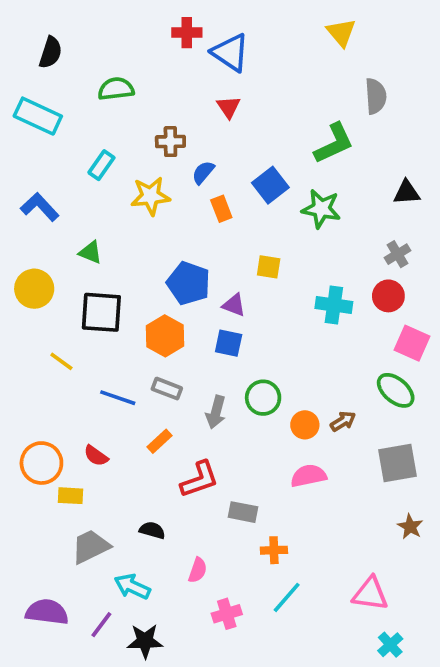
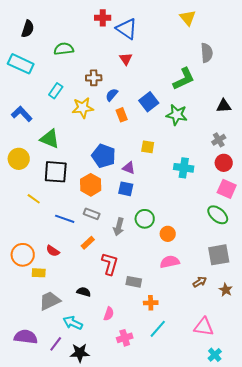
green triangle: (91, 252) -> (50, 139), size x1.5
red circle: (388, 296) -> (224, 163), moved
brown arrow: (343, 421) -> (200, 282), moved
red L-shape: (199, 479) -> (110, 264), turned -55

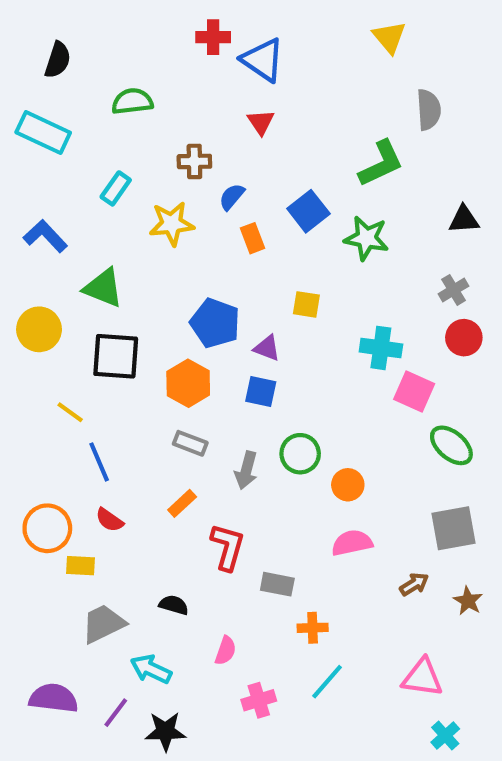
pink square: (227, 189) -> (414, 392), moved
blue line: (65, 219) -> (99, 462), moved, turned 48

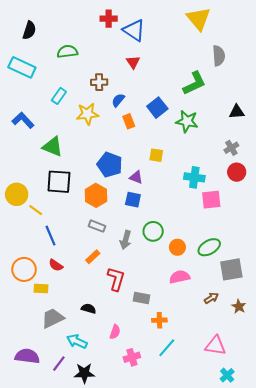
yellow triangle: (389, 37) -> (199, 19), size x1.4
yellow circle: (39, 329) -> (17, 194), moved
pink square: (414, 392) -> (211, 200), turned -30
green ellipse: (451, 445) -> (209, 247), moved, turned -70

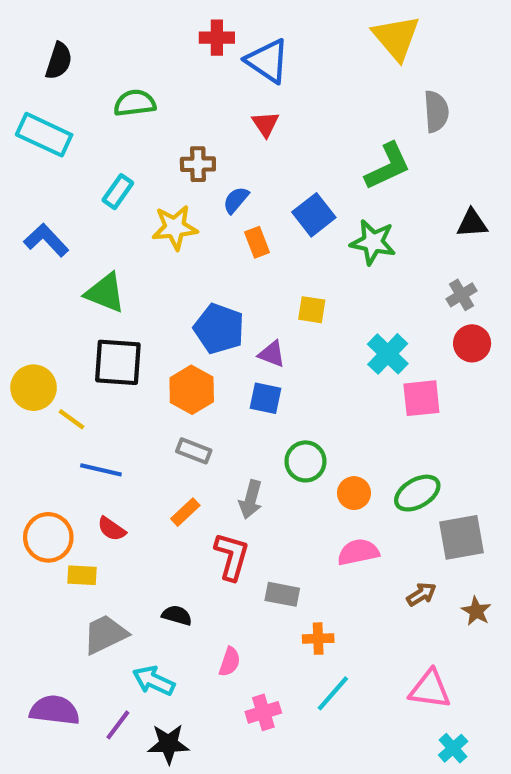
cyan cross: (194, 177) -> (388, 354), turned 36
blue line: (50, 236) -> (101, 470), turned -54
gray arrow: (126, 240) -> (251, 499), moved

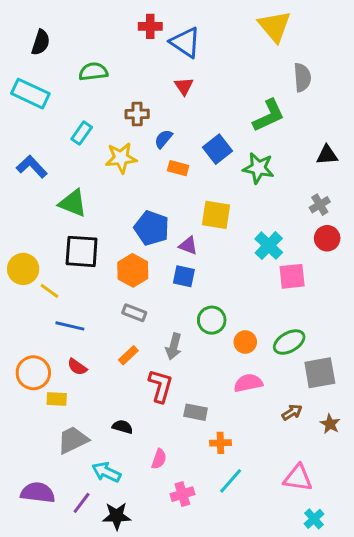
orange rectangle: (257, 242) -> (178, 168), turned -54
yellow square: (312, 310) -> (216, 215), size x1.5

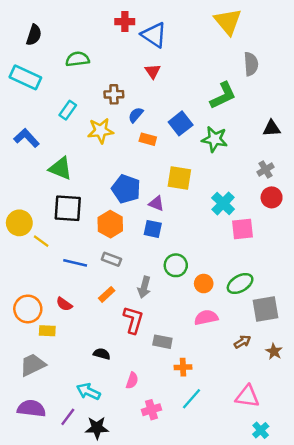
blue line: (70, 326) -> (75, 263), moved
gray trapezoid: (73, 440) -> (33, 365), moved

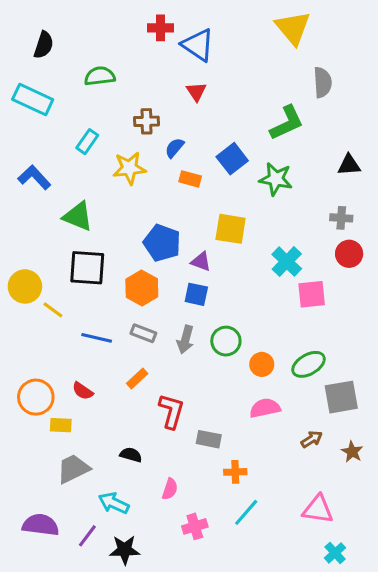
gray cross: (266, 170) -> (341, 218), turned 35
gray arrow: (144, 287) -> (185, 339), moved
gray trapezoid: (33, 365) -> (73, 469), moved

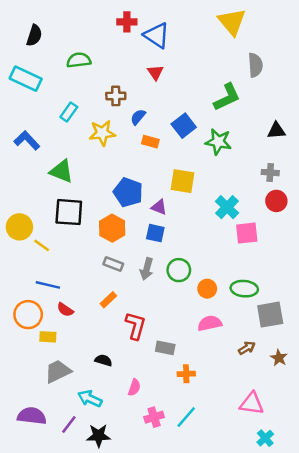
blue line: (97, 338) -> (48, 285), moved
green ellipse: (309, 364) -> (244, 289), turned 35
cyan line: (246, 512) -> (186, 417), moved

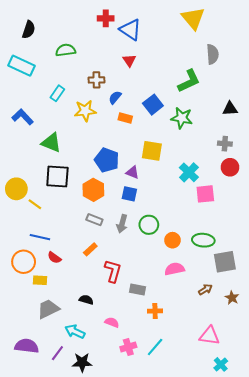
pink semicircle: (134, 387) -> (112, 322), turned -88

